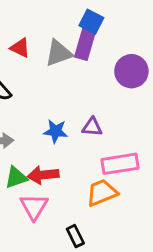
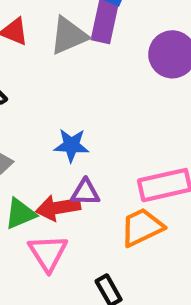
purple triangle: (92, 127) -> (85, 192), moved

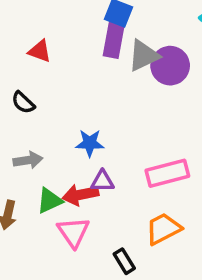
gray triangle: (69, 36) -> (144, 56), moved
orange trapezoid: (142, 227) -> (163, 229), moved

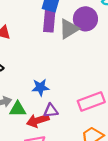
purple circle: (170, 66) -> (85, 19), moved
green triangle: (50, 201) -> (18, 109), moved, turned 30

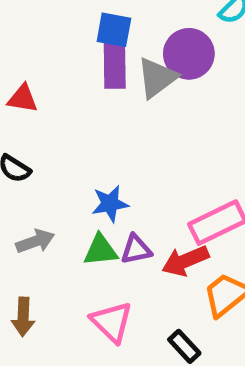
green triangle: (18, 109) -> (101, 250), moved
red arrow: (38, 120) -> (185, 261), moved

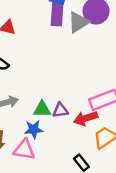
blue star: (110, 204) -> (34, 129), moved
pink triangle: (112, 322) -> (24, 150), moved, turned -40

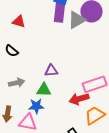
purple triangle: (60, 110) -> (51, 71), moved

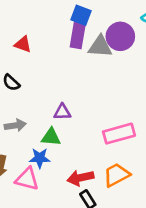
gray triangle: (77, 20) -> (100, 46), turned 30
red arrow: (79, 99) -> (80, 178), moved

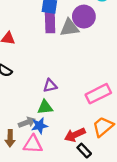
gray arrow: (15, 125) -> (27, 122), moved

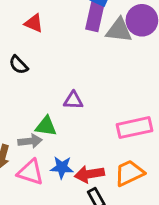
green triangle: (45, 107) -> (46, 126), moved
blue star: (40, 126) -> (62, 167), moved

